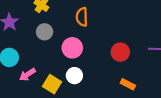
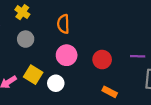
pink circle: (72, 48) -> (67, 55), moved
yellow square: (52, 84) -> (33, 75), moved

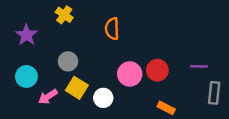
gray circle: (26, 39) -> (68, 61), moved
pink circle: (67, 55) -> (130, 74), moved

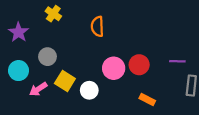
gray circle: (68, 61) -> (47, 57), moved

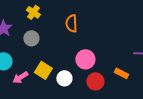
gray circle: (47, 57) -> (31, 38), moved
red circle: (139, 65) -> (95, 81), moved
orange rectangle: (147, 100) -> (121, 73), moved

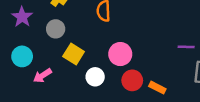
yellow square: (43, 70) -> (74, 54), moved
orange rectangle: (121, 73) -> (157, 88), moved

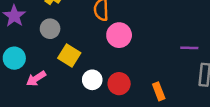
pink circle: (120, 54) -> (119, 35), moved
red circle: (132, 80) -> (119, 84), moved
orange rectangle: (157, 88) -> (159, 91), turned 42

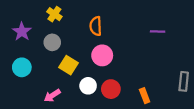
pink circle: (119, 35) -> (102, 55), moved
purple line: (189, 48) -> (158, 31), moved
pink arrow: (36, 79) -> (52, 96), moved

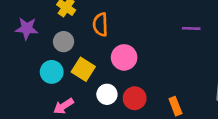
orange semicircle: (96, 26) -> (100, 25), moved
purple star: (22, 31) -> (27, 28), turned -30
cyan circle: (22, 67) -> (52, 72), moved

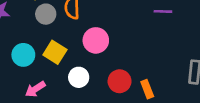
gray circle: (64, 42) -> (46, 14), moved
red circle: (135, 98) -> (120, 81), moved

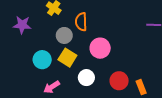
gray circle: (46, 14) -> (64, 35), moved

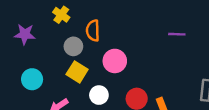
cyan circle: (42, 60) -> (32, 79), moved

